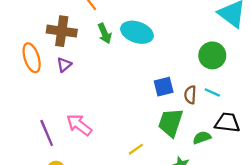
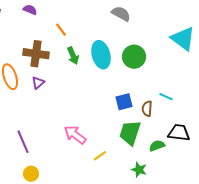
cyan ellipse: (137, 32) -> (101, 55), turned 56
green circle: (212, 55) -> (134, 57), moved
cyan line: (212, 92) -> (166, 97), moved
pink arrow: (79, 125) -> (75, 135), moved

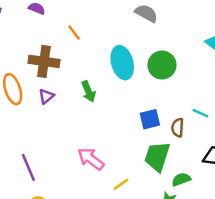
green arrow: (73, 56) -> (89, 92), moved
green semicircle: (157, 146) -> (181, 179), moved

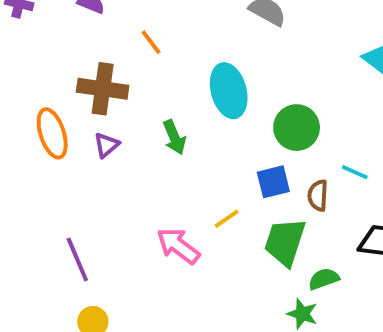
green circle: (162, 65) -> (297, 128), moved
yellow line: (121, 184) -> (227, 219), moved

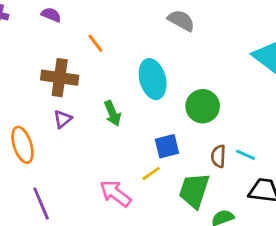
orange ellipse: (52, 133) -> (22, 145), moved
cyan line: (355, 172) -> (246, 155), moved
blue square: (273, 182) -> (167, 146), moved

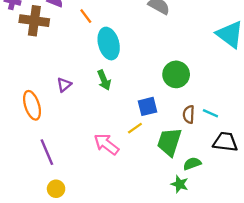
orange line: (95, 43) -> (86, 16), moved
brown cross: (60, 78) -> (34, 21), moved
cyan ellipse: (153, 79) -> (109, 44), moved

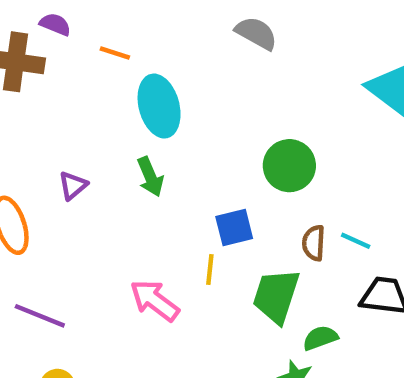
orange line: (86, 16) -> (115, 53), turned -35
yellow line: (135, 128) -> (210, 269), turned -49
purple line: (47, 152) -> (40, 316), turned -45

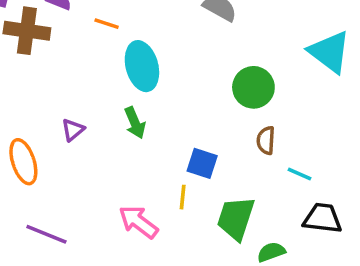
green circle: (289, 166) -> (253, 87), moved
blue square: (234, 227) -> (202, 163), turned 32
brown semicircle: (314, 243) -> (266, 140), moved

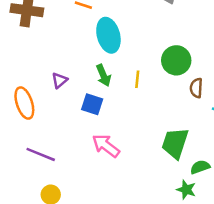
green circle: (253, 87) -> (176, 60), moved
blue square: (202, 163) -> (92, 104), moved
yellow line: (183, 197) -> (137, 79), moved

